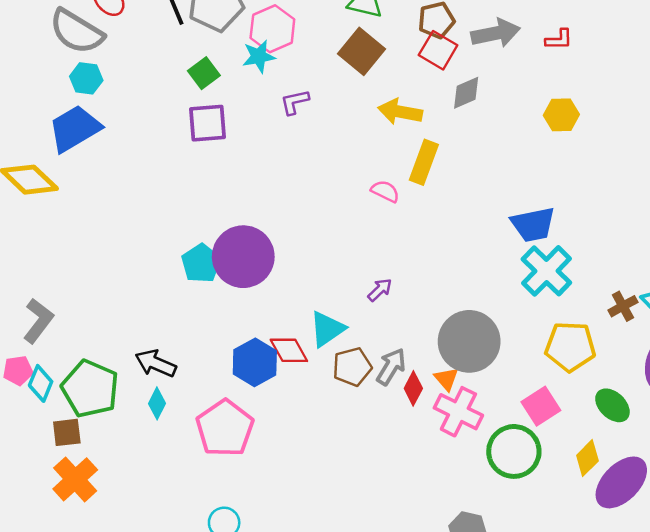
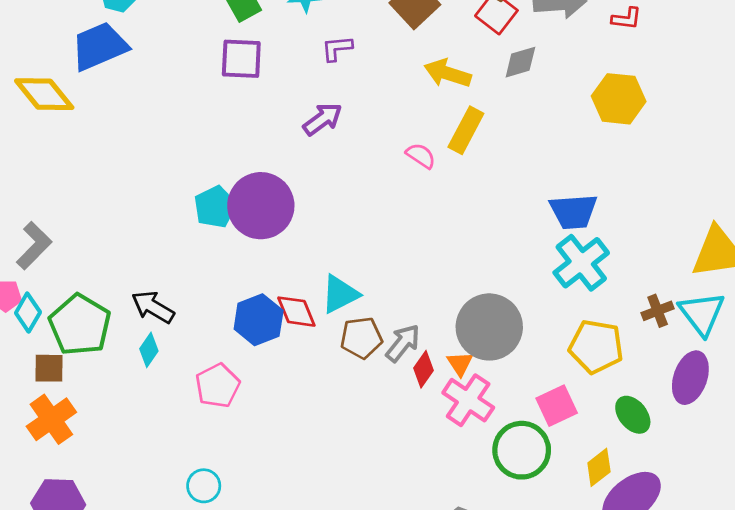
yellow hexagon: (561, 115) -> (619, 99), size x1.4
purple arrow: (380, 290) -> (323, 119), moved, size x1.4
pink pentagon: (225, 428) -> (218, 386), size x0.7

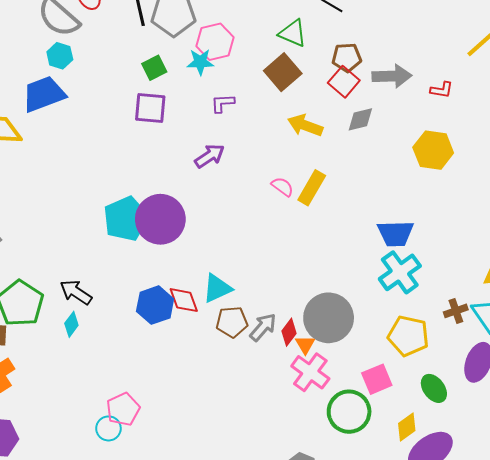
yellow rectangle: (466, 130) -> (312, 188), moved
cyan pentagon: (215, 207) -> (126, 219), size x1.4
red diamond: (423, 369) -> (289, 332), moved
pink pentagon: (218, 386) -> (123, 409), moved

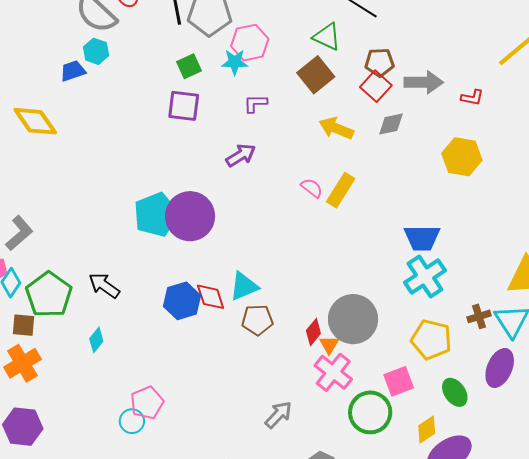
blue trapezoid: (44, 94) -> (73, 71), moved, size x0.6
cyan diamond: (71, 324) -> (96, 340), moved
gray arrow: (263, 327) -> (278, 415), moved

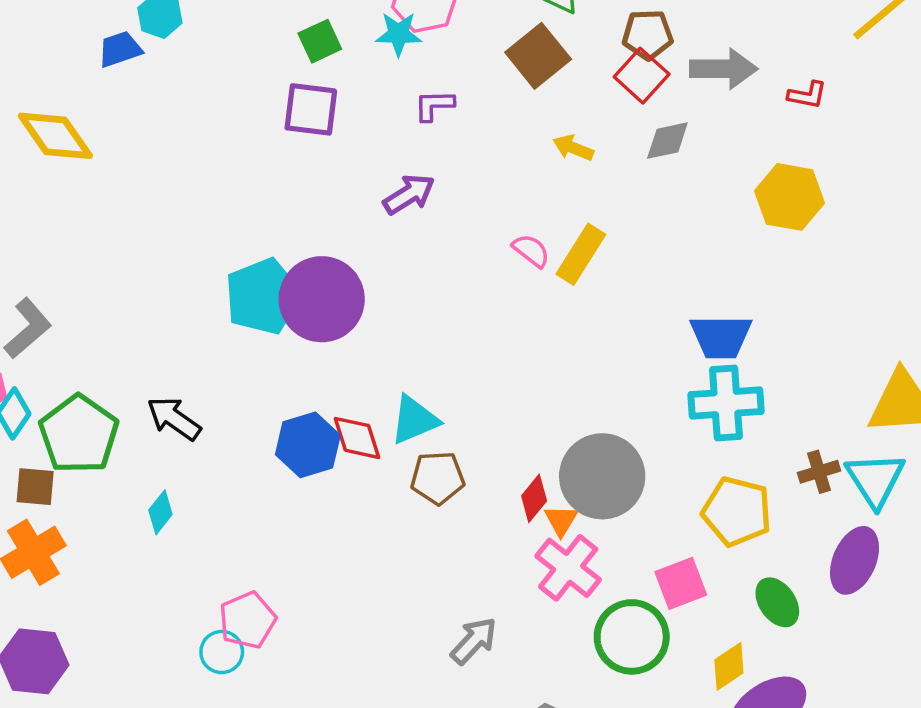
yellow arrow: (336, 128) -> (573, 148), size x0.7
cyan cross: (425, 277) -> (726, 403), turned 30

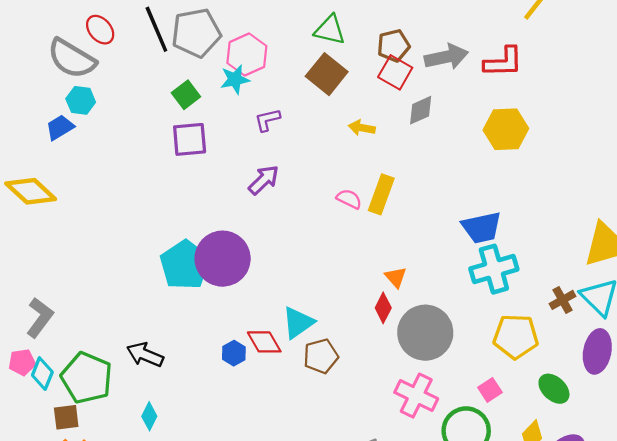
red L-shape: (807, 95) -> (503, 62), size x1.6
blue hexagon: (308, 445) -> (234, 353), size x0.6
red diamond: (534, 498) -> (383, 308), moved
orange triangle: (561, 520) -> (396, 277), moved
pink square: (681, 583) -> (490, 390), size x0.7

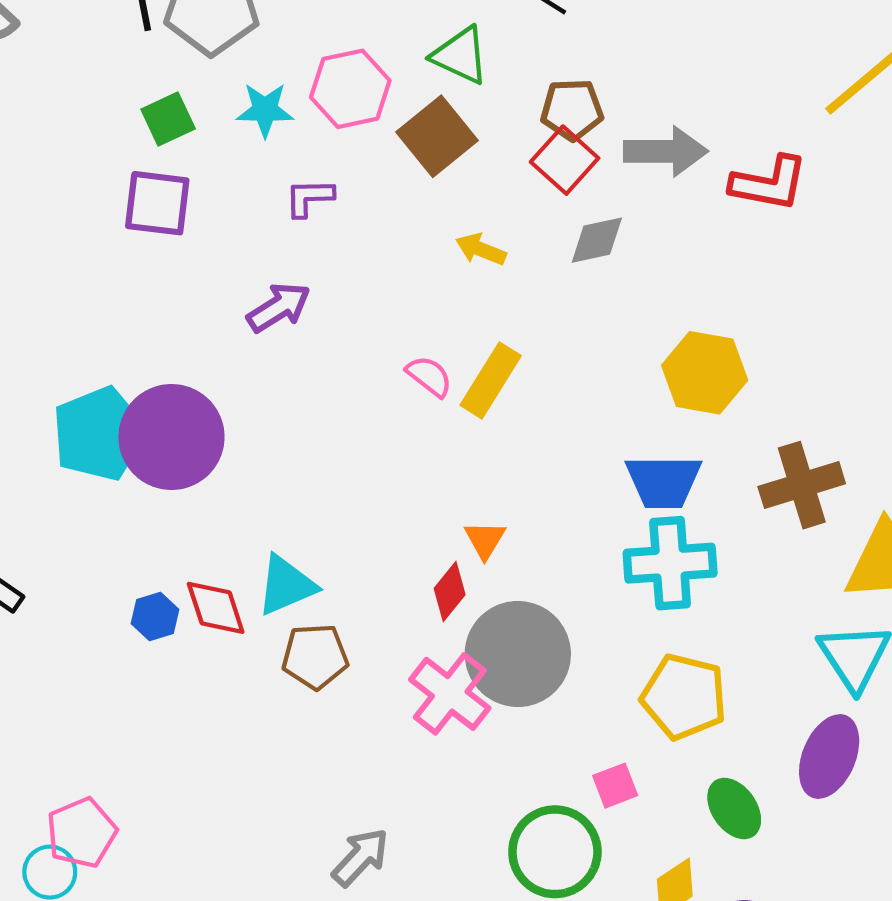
pink hexagon: (247, 54) -> (350, 89), moved
yellow hexagon: (506, 129) -> (705, 373), moved
brown cross: (563, 300) -> (802, 485), moved, size x1.6
pink cross: (416, 396) -> (450, 694), moved

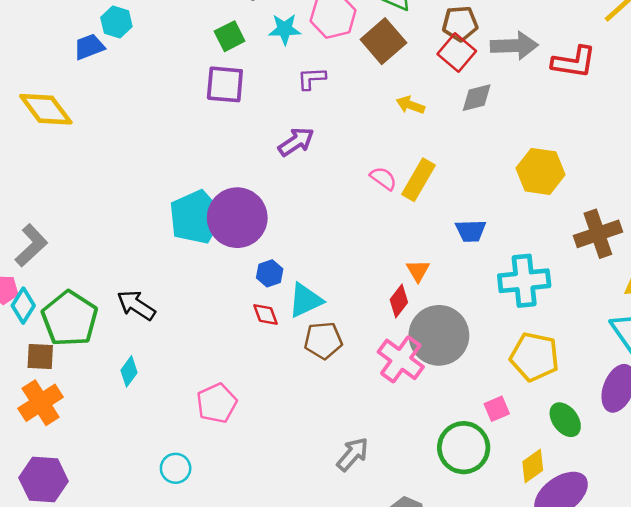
blue trapezoid: (664, 481) -> (471, 231), moved, size x0.7
red diamond: (216, 608) -> (266, 314), size x0.7
blue hexagon: (155, 616) -> (270, 273), moved
pink pentagon: (82, 833) -> (217, 403), moved

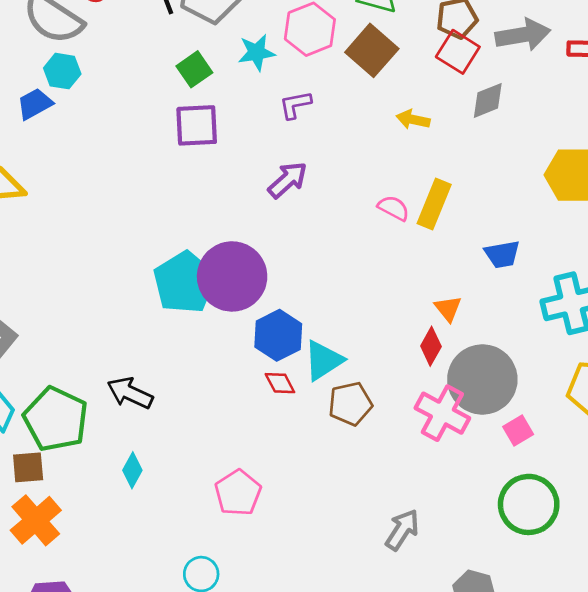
blue hexagon: (270, 273) -> (278, 335), size x1.6
pink square: (497, 409) -> (518, 431), moved

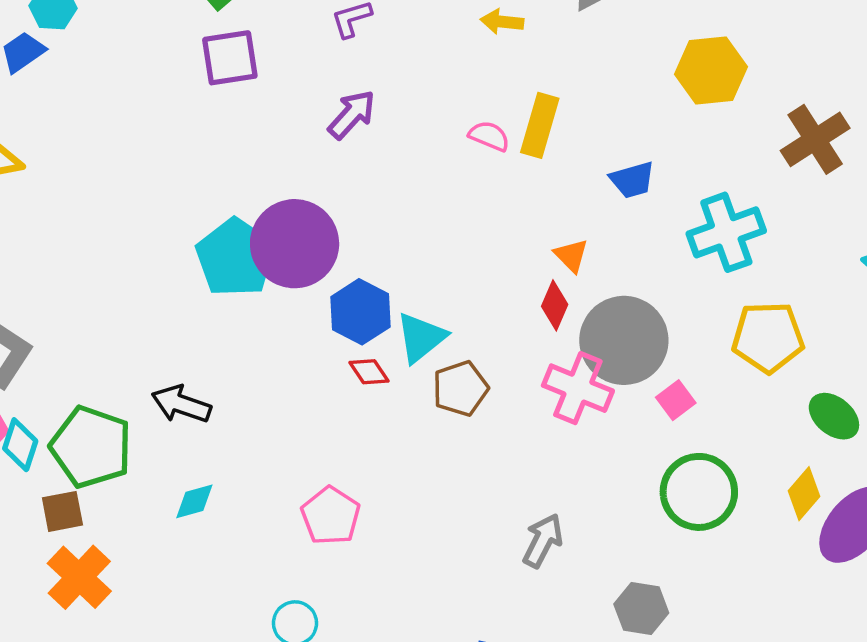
cyan diamond: (132, 470) -> (194, 501), turned 52

